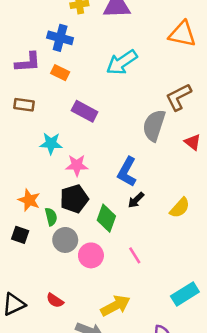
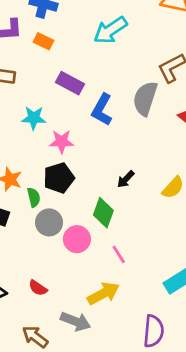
blue L-shape: (127, 172) -> (102, 110), moved
green diamond: (106, 218) -> (103, 213), moved
pink line: (135, 255) -> (119, 254), moved

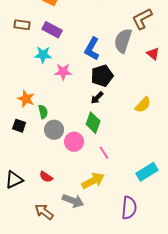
purple rectangle: (70, 83) -> (52, 30), moved
black pentagon: (59, 178) -> (102, 76), moved
black arrow: (126, 179) -> (97, 98), moved

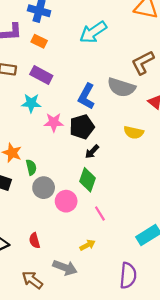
gray semicircle: (123, 41) -> (121, 87), turned -90
black pentagon: (102, 76) -> (82, 127), moved
yellow semicircle: (143, 105) -> (134, 132), moved, turned 60
red semicircle: (46, 177) -> (35, 241), turned 40
yellow arrow: (93, 181) -> (88, 245), size x0.6

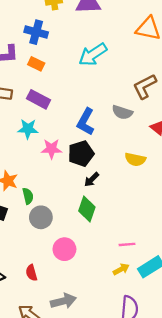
gray semicircle: (121, 87) -> (122, 112), size x0.7
pink circle: (66, 201) -> (64, 249), moved
pink line: (100, 214) -> (127, 244), moved, turned -63
yellow arrow: (88, 245) -> (121, 269), moved
gray arrow: (65, 268) -> (63, 301), turned -35

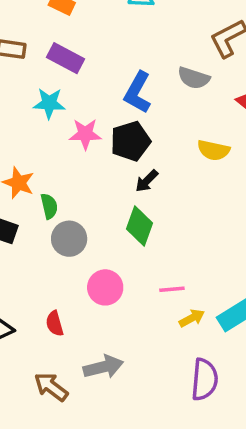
pink line: (127, 244) -> (172, 289), moved

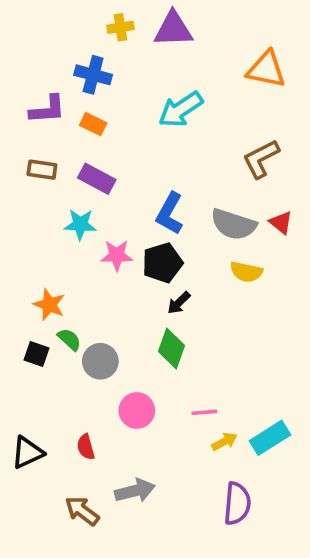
gray semicircle: (194, 78) -> (234, 224), moved, size x1.4
green semicircle: (49, 206) -> (69, 339), moved, turned -35

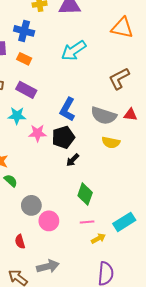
red triangle: (281, 223) -> (130, 115), turned -32
green diamond: (171, 348) -> (85, 194), moved
gray circle: (100, 361) -> (31, 205), moved
cyan rectangle: (270, 438) -> (124, 222), moved

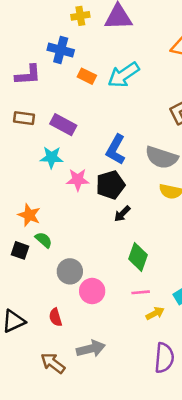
orange rectangle: (24, 59) -> (87, 76), moved

